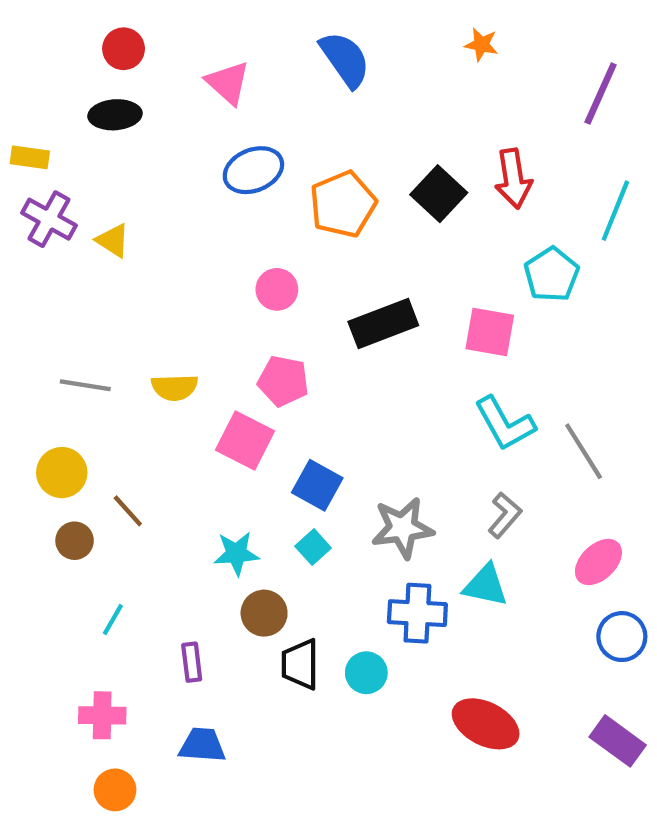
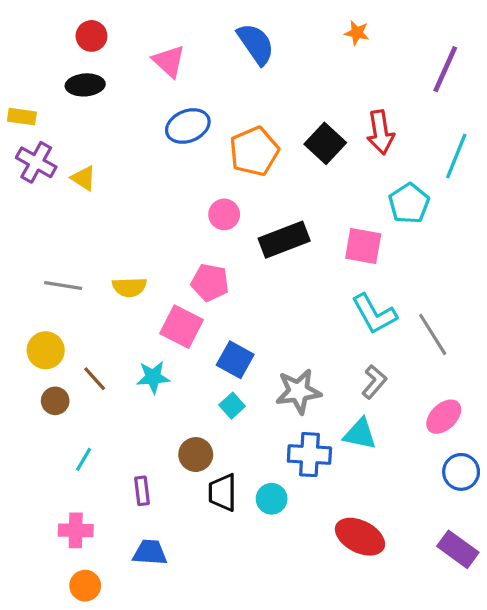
pink circle: (277, 289) -> (224, 214), moved
cyan star: (236, 553) -> (153, 377), moved

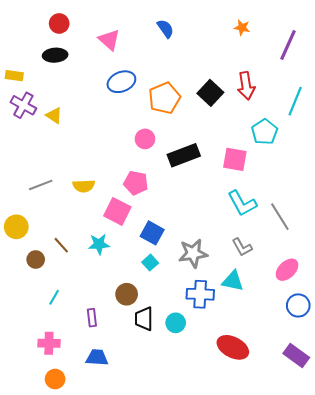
orange star: (357, 33) -> (242, 28), moved
blue semicircle: (256, 44) -> (165, 29), size x0.7
gray line: (63, 286) -> (41, 185), turned -30
yellow circle: (46, 350) -> (16, 227), moved
gray L-shape: (374, 382) -> (242, 247), turned 110

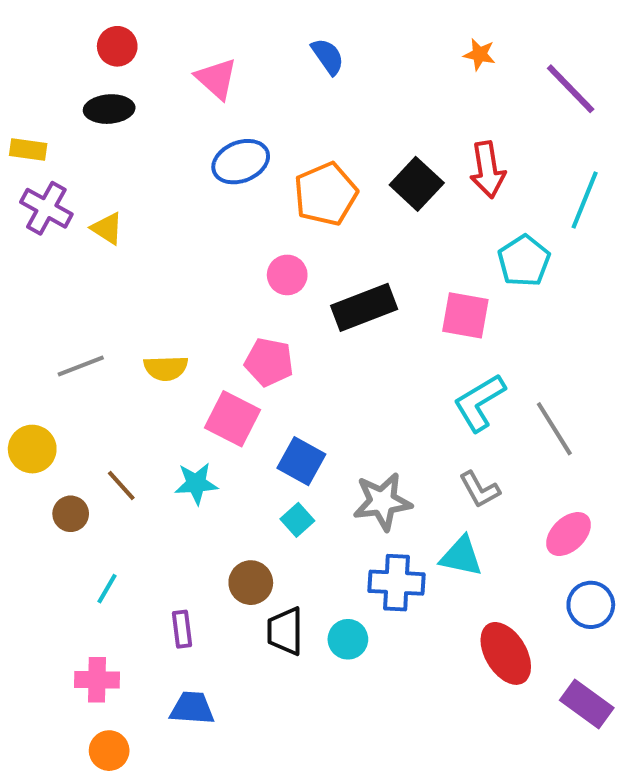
purple line: (288, 45) -> (571, 89), turned -68
cyan L-shape: (242, 203) -> (479, 402), turned 88
red ellipse: (233, 347) -> (506, 653), moved, turned 32

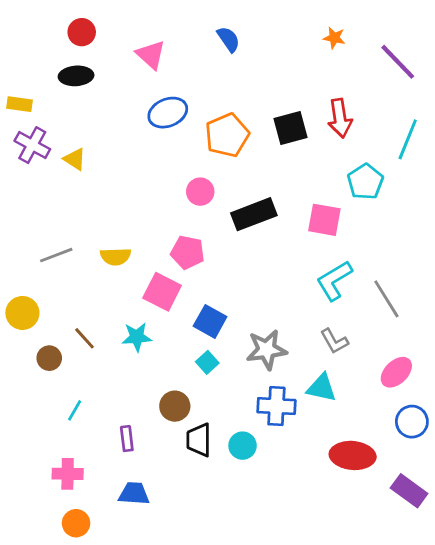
black square: (417, 184) -> (291, 128), turned 32
red ellipse: (506, 653) -> (353, 455), turned -54

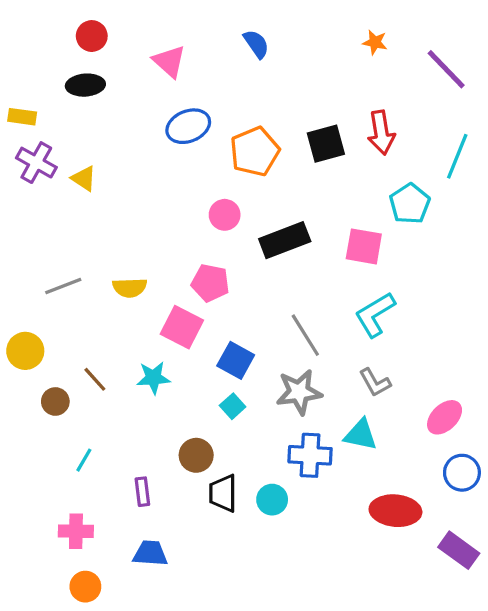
gray line: (386, 299) -> (305, 335), moved

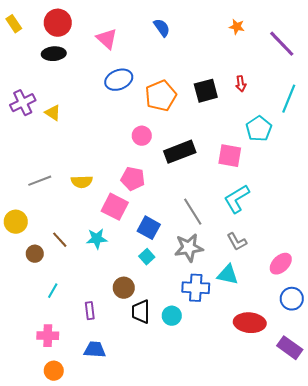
red circle: (92, 36) -> (58, 23), size x1.4
yellow rectangle: (22, 117) -> (14, 24), moved, turned 48
red arrow: (381, 133) -> (241, 84), size x0.6
purple cross: (36, 163) -> (23, 103), turned 35

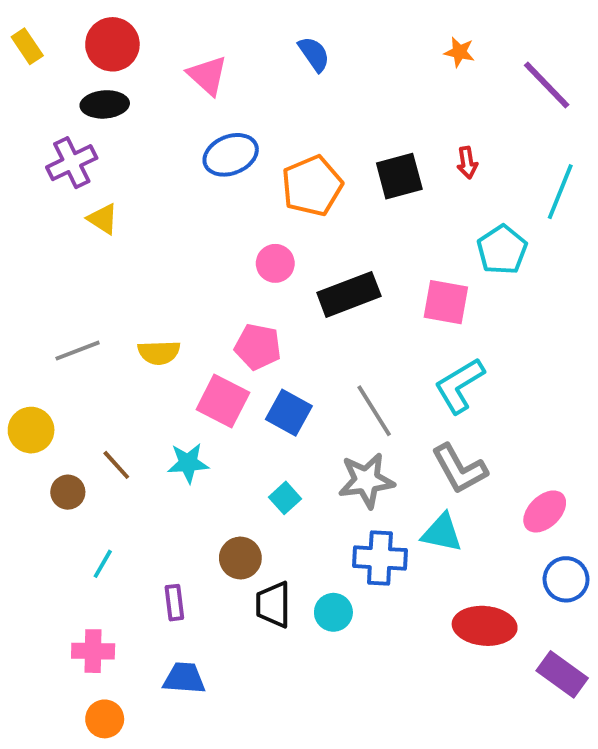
purple cross: (23, 103) -> (72, 163), moved
blue square: (149, 228) -> (289, 413), moved
gray L-shape: (237, 242) -> (459, 469), size x1.4

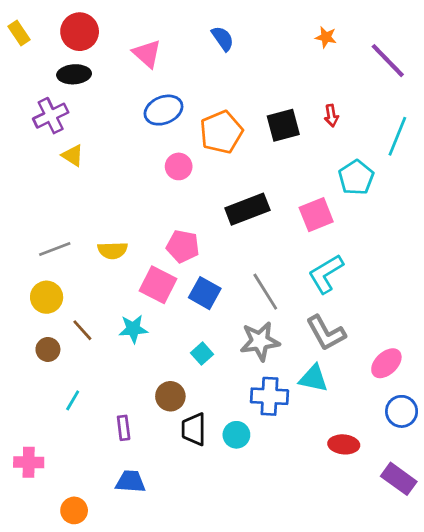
pink circle: (275, 263) -> (179, 166), moved
pink square: (446, 302) -> (316, 215), turned -32
yellow circle: (31, 430) -> (47, 297), moved
red ellipse: (485, 626) -> (344, 444), size x0.7
pink cross: (93, 651) -> (29, 462), moved

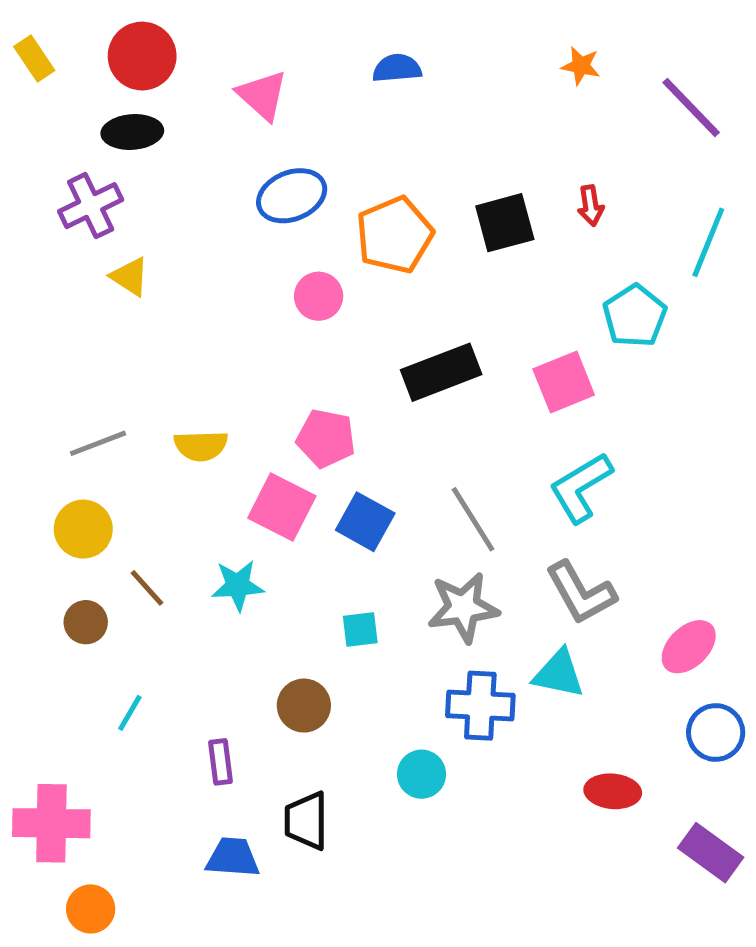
blue semicircle: (223, 39) -> (397, 68), turned -60
cyan square: (202, 354) -> (360, 630), turned 35
black trapezoid: (194, 429) -> (306, 821), moved
pink cross: (29, 462) -> (51, 823), size x1.4
orange circle: (74, 510) -> (91, 909), moved

